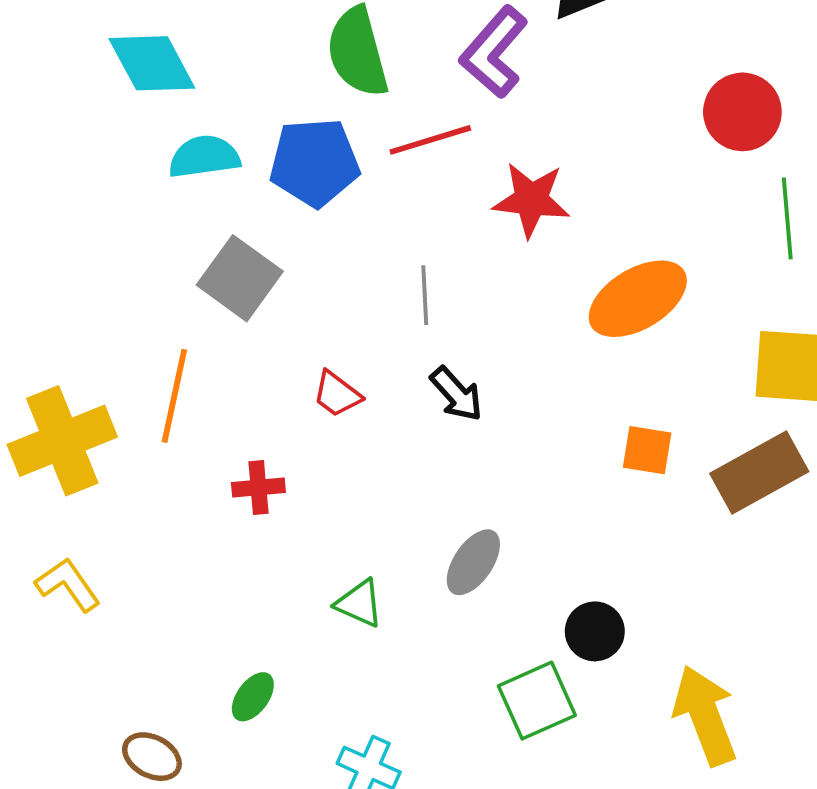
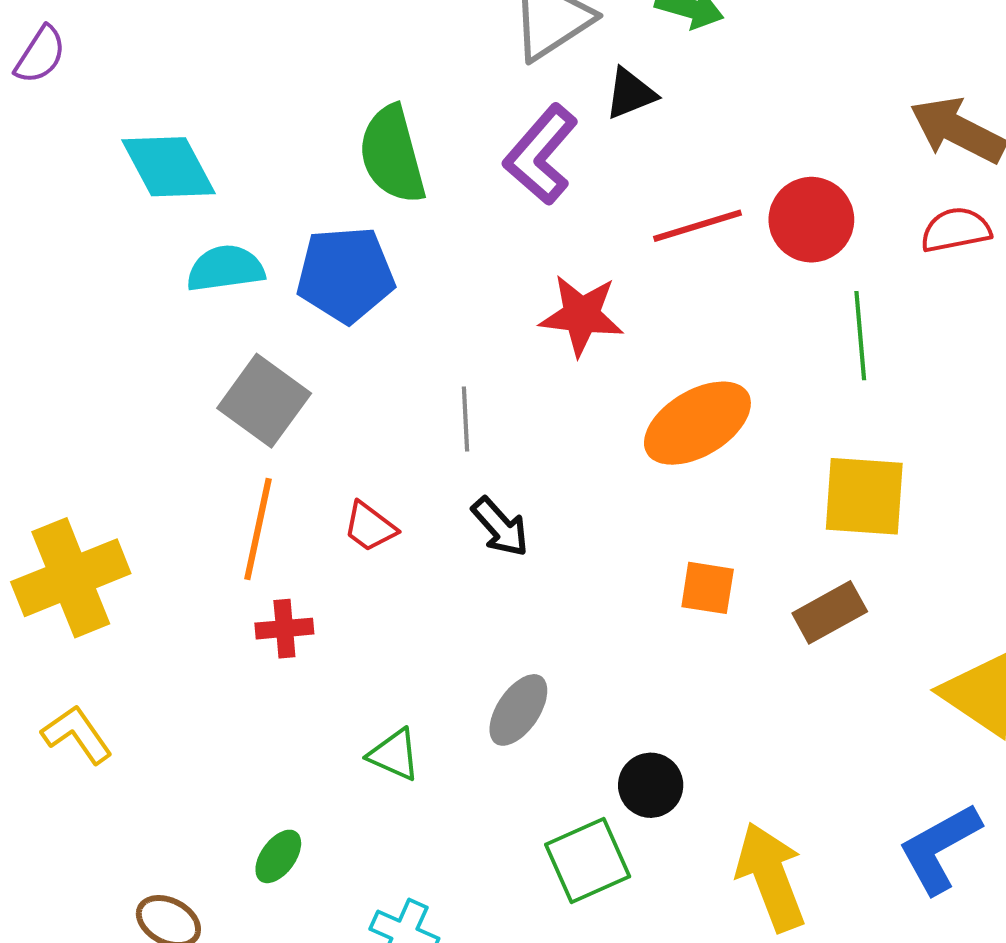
red line: (430, 140) -> (697, 226), moved
orange line: (174, 396) -> (258, 529), moved
brown rectangle: (759, 473) -> (830, 612), size x0.7

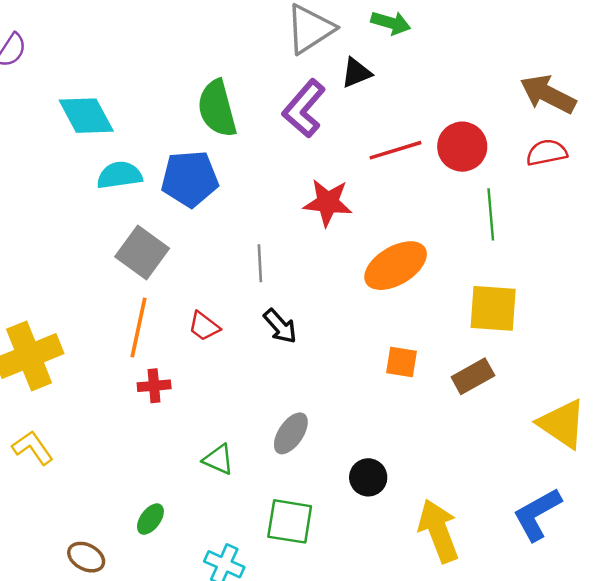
green square: (588, 861) -> (290, 521), moved, turned 33

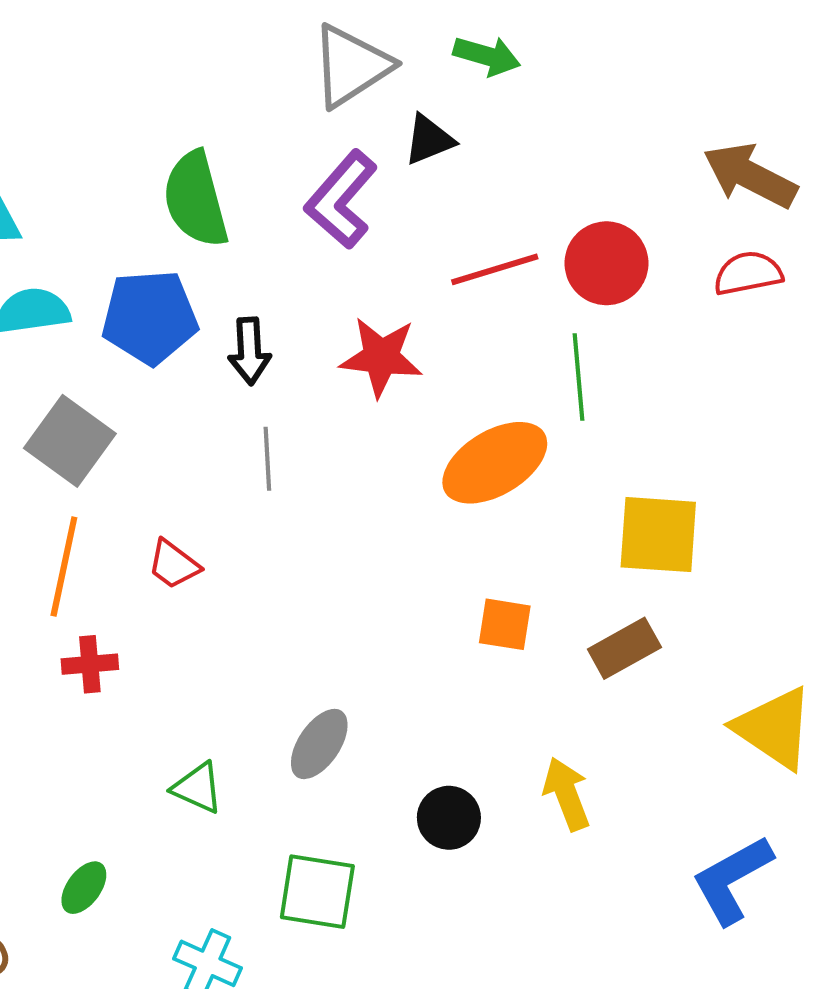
green line: (491, 214) -> (579, 377), moved
black arrow: (280, 326) -> (249, 351), moved, turned 39
yellow arrow: (438, 531) -> (567, 794), moved, size x0.7

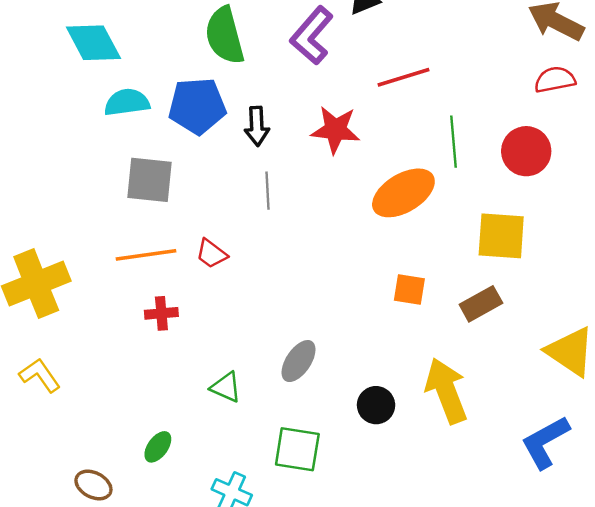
red circle: (606, 263) -> (526, 151), moved
gray square: (70, 441) -> (150, 180), turned -30
orange line: (64, 566) -> (146, 255), turned 70
yellow arrow: (567, 794) -> (446, 391), size x1.5

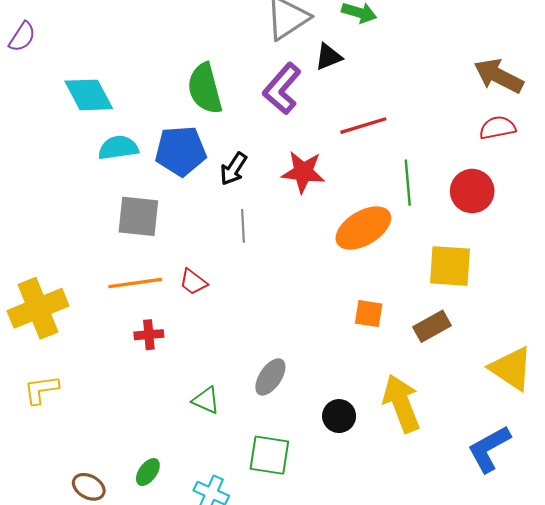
black arrow: (257, 126) -> (233, 169), turned 36
yellow L-shape: (40, 375) -> (41, 390), turned -63
green ellipse: (158, 447) -> (148, 472), moved

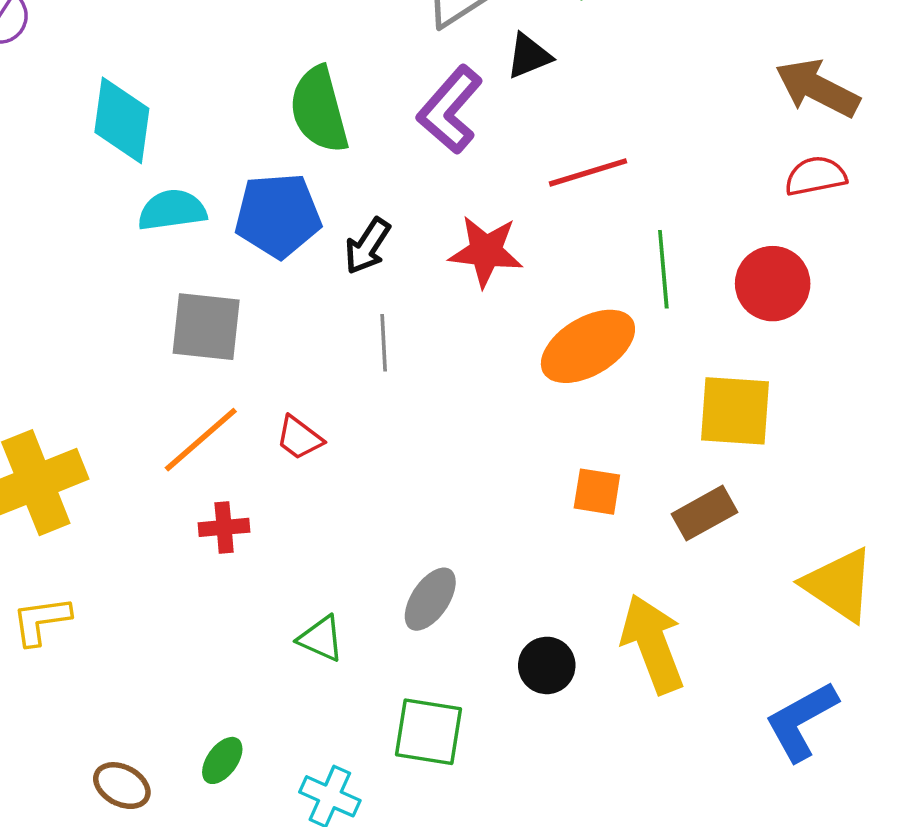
cyan diamond: (89, 95) -> (122, 120), turned 36
orange line: (135, 283) -> (201, 440), turned -33

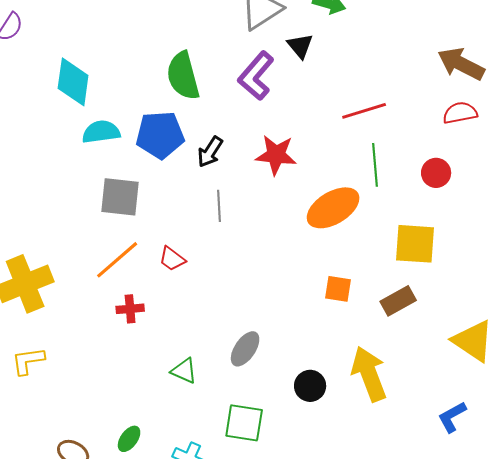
black triangle: (529, 56) -> (300, 46), turned -48
red line: (588, 172) -> (364, 111), moved
red circle: (773, 284) -> (436, 173), size x0.7
blue L-shape: (801, 721) -> (452, 417), size x0.7

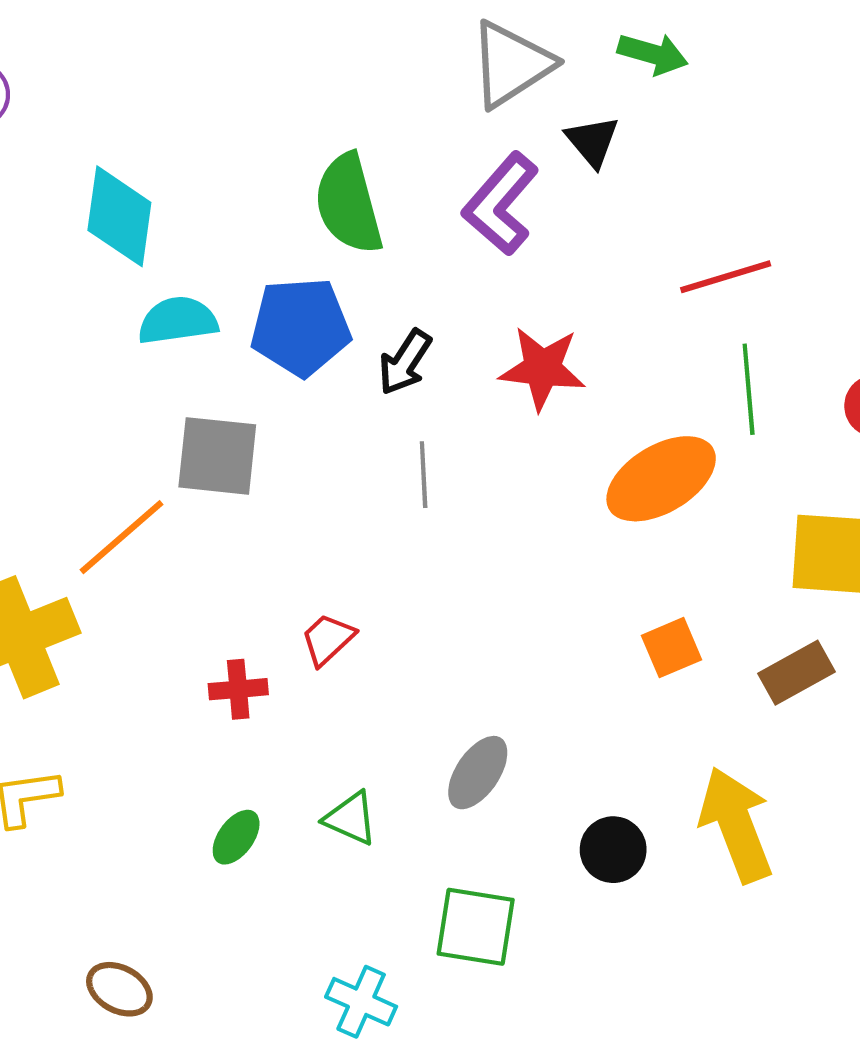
red trapezoid: (172, 259) -> (328, 639), moved, turned 100
orange line: (117, 260) -> (122, 537), moved
orange square: (338, 289) -> (671, 648), turned -32
green ellipse: (129, 439) -> (236, 837), moved

